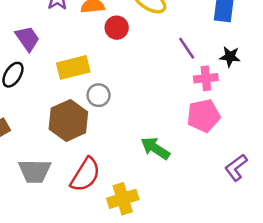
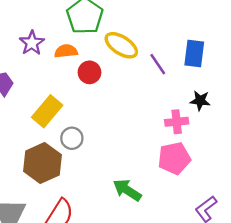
purple line: (187, 48) -> (158, 64), moved
yellow rectangle: (73, 67) -> (47, 111), turned -36

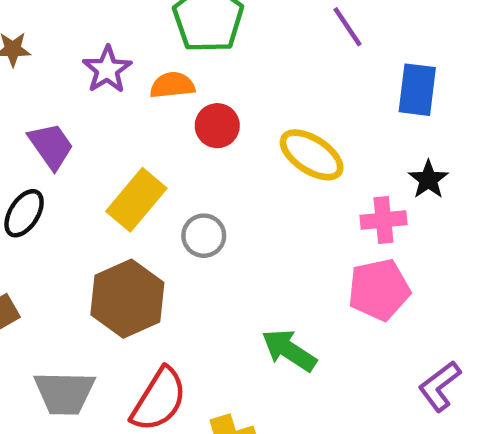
yellow ellipse: (121, 45) -> (312, 155), moved
purple line: (158, 64) -> (348, 27), moved
black star: (200, 101) -> (428, 180), turned 30
gray circle: (72, 138) -> (204, 236), moved

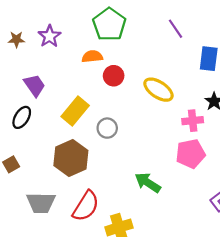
purple star: (107, 69) -> (50, 36), moved

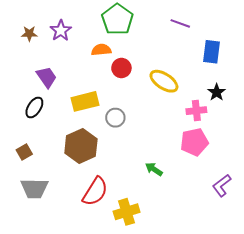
purple line: (176, 29) -> (180, 23), turned -36
yellow rectangle: (75, 111) -> (85, 101), turned 36
green arrow: (148, 183) -> (154, 169), size x0.7
gray trapezoid: (41, 203) -> (34, 188), moved

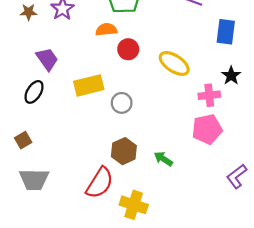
brown hexagon: (81, 146) -> (124, 151), moved, size x0.7
yellow cross: (127, 212) -> (134, 205), turned 35

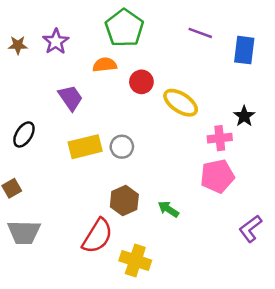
blue rectangle: (226, 32) -> (244, 50), moved
red circle: (128, 49) -> (141, 82), moved
purple trapezoid: (47, 59) -> (70, 98), moved
yellow rectangle: (89, 85) -> (85, 147), moved

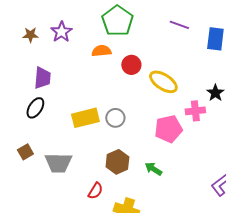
purple trapezoid: (70, 98) -> (42, 78), moved, turned 40
pink pentagon: (217, 176) -> (168, 129), moved
gray trapezoid: (24, 232) -> (58, 163), moved
red semicircle: (97, 236) -> (95, 191), size x0.6

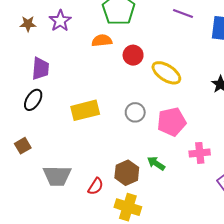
pink cross: (195, 111) -> (200, 153), moved
gray circle: (115, 118) -> (135, 112), moved
brown hexagon: (117, 162) -> (127, 173), moved
gray trapezoid: (58, 163) -> (57, 176), moved

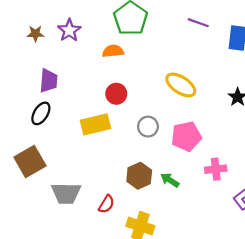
red circle: (133, 55) -> (116, 94), moved
brown square: (23, 146) -> (30, 162), size x1.8
brown hexagon: (127, 173) -> (139, 176), moved

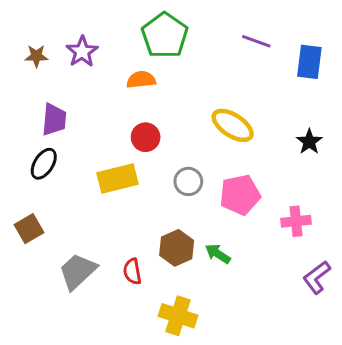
brown square: (30, 162) -> (29, 229), size x0.7
pink cross: (216, 169) -> (296, 221), moved
gray trapezoid: (66, 193) -> (78, 271), turned 136
red semicircle: (106, 204) -> (132, 271), moved, turned 138

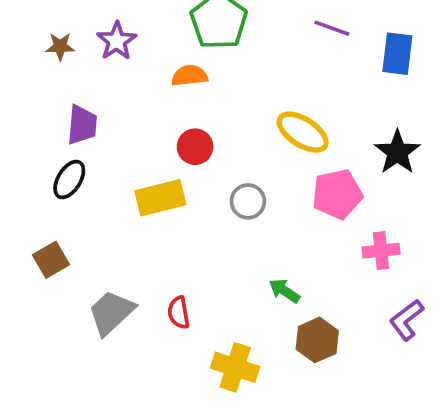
black star: (309, 142) -> (397, 152), size x1.4
pink pentagon: (240, 195) -> (337, 194), moved
brown hexagon: (177, 248) -> (317, 340), moved

